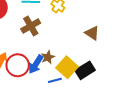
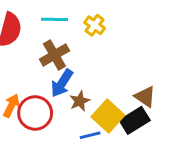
brown triangle: (92, 33) -> (145, 97), moved
blue arrow: (36, 64) -> (62, 83), moved

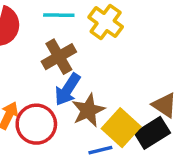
yellow cross: (95, 25) -> (106, 22), size x1.4
brown star: (80, 101) -> (88, 110), size x1.4

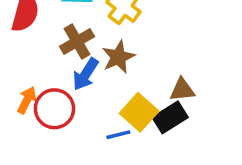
brown triangle: (164, 105) -> (182, 90), turned -40
brown star: (88, 110) -> (118, 57), moved

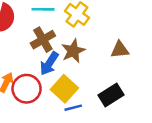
brown triangle: (182, 90) -> (120, 50), moved
yellow square: (139, 112) -> (64, 89), moved

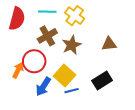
blue arrow: (49, 64) -> (43, 87), moved
red circle: (27, 89) -> (34, 61), moved

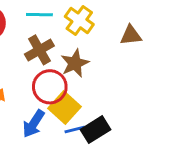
brown triangle: (109, 44) -> (131, 35), moved
red circle: (34, 61) -> (50, 87), moved
black rectangle: (102, 80) -> (95, 130), moved

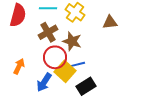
brown star: (75, 63) -> (72, 41), turned -30
blue line: (75, 130) -> (78, 64), moved

